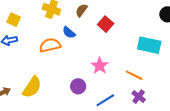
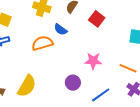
pink star: (100, 66) -> (93, 61), turned -30

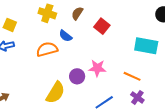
purple circle: (73, 83) -> (77, 76), moved
yellow semicircle: (27, 86) -> (55, 93), moved

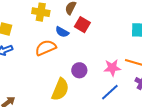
red square: (102, 26) -> (82, 25), moved
pink star: (97, 68) -> (112, 68), moved

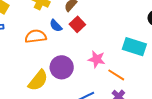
pink star: (112, 68) -> (97, 59), moved
purple circle: (79, 70) -> (62, 67), size x1.5

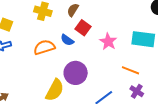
blue semicircle: (56, 26) -> (67, 40), moved
pink star: (97, 59) -> (108, 42), moved, turned 30

